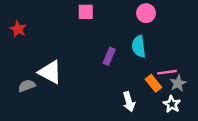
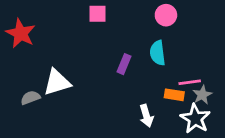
red star: (18, 29) -> (21, 33), size x1.5
white triangle: (50, 72) -> (57, 82), turned -45
orange rectangle: (153, 83) -> (174, 95), turned -42
white star: (172, 104) -> (195, 119), size x1.5

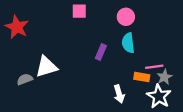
pink circle: (166, 15) -> (126, 17), moved

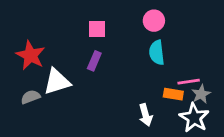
pink square: (79, 11) -> (97, 29), moved
red star: (17, 27) -> (31, 55), moved
purple rectangle: (101, 52) -> (94, 61), moved

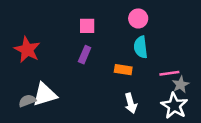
white triangle: (57, 82) -> (45, 95), moved
orange rectangle: (173, 94) -> (123, 70), moved
gray semicircle: (31, 97) -> (27, 101), moved

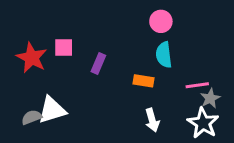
pink square: (87, 26) -> (64, 48), moved

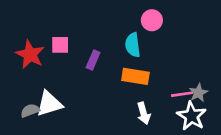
cyan semicircle: (164, 55) -> (133, 45), moved
orange rectangle: (143, 81) -> (135, 76), size x1.4
pink line: (197, 85) -> (182, 94), moved

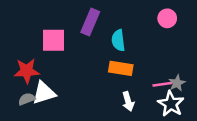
pink circle: (152, 20) -> (167, 18), moved
pink square: (60, 45) -> (54, 40), size x1.5
red star: (30, 54) -> (27, 71), moved, turned -30
purple rectangle: (93, 60) -> (90, 22), moved, size x1.5

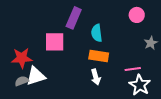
pink square: (54, 40) -> (55, 42), moved
gray star: (177, 83) -> (151, 43), moved
white arrow: (128, 101) -> (96, 77), moved

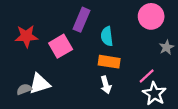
pink circle: (137, 15) -> (151, 16), size x1.5
pink square: (55, 42) -> (61, 46), turned -30
red star: (22, 58) -> (26, 36), moved
pink line: (133, 69) -> (147, 76), turned -35

